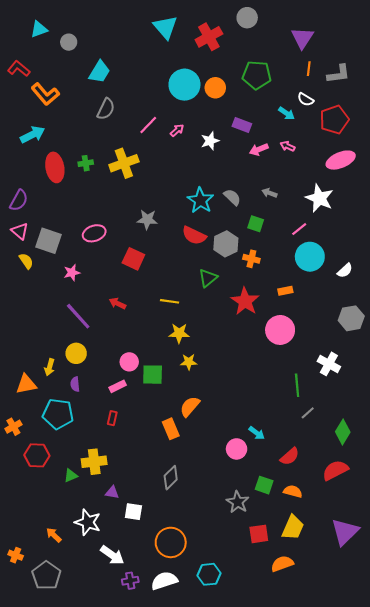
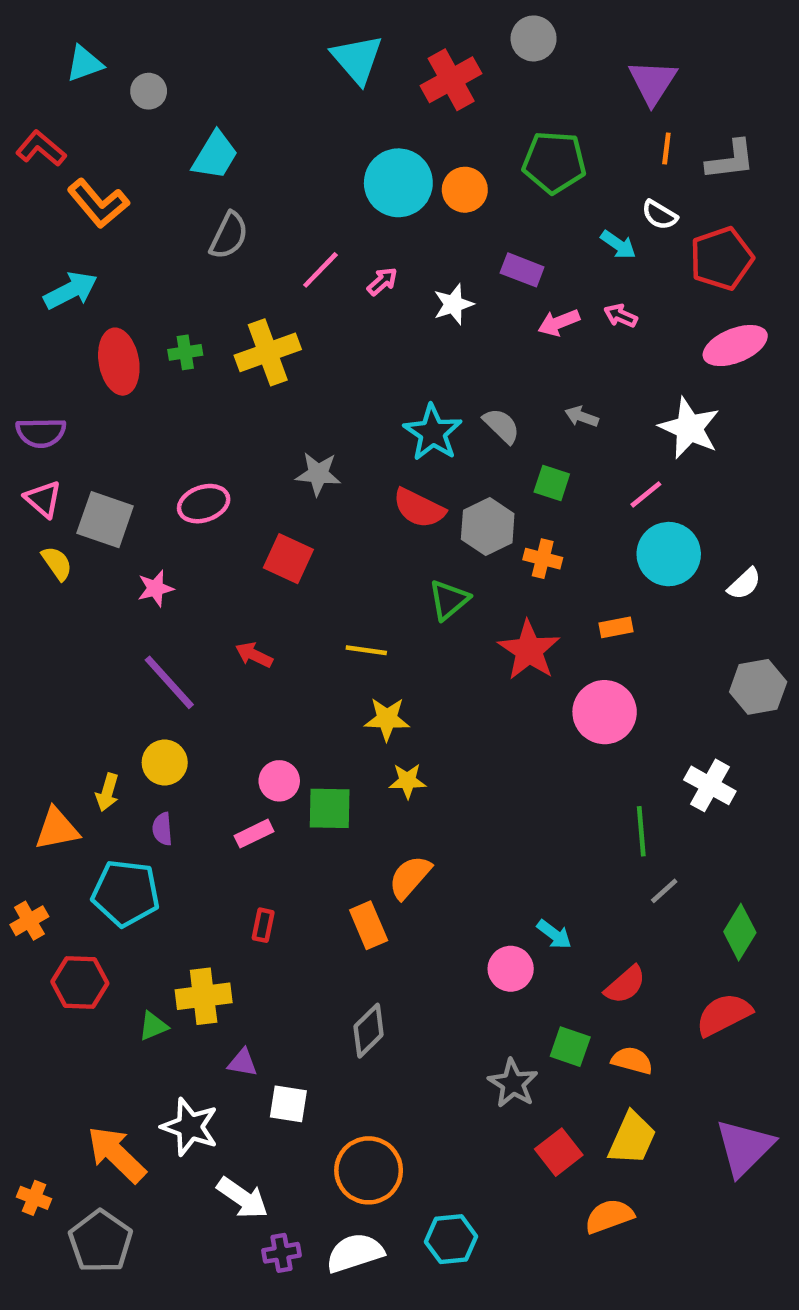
purple semicircle: (19, 200) -> (41, 433), turned 60
red rectangle: (112, 418) -> (263, 925), moved
red square: (259, 534) -> (559, 1152), turned -30
orange arrow: (54, 535) -> (117, 1154), size x1.8

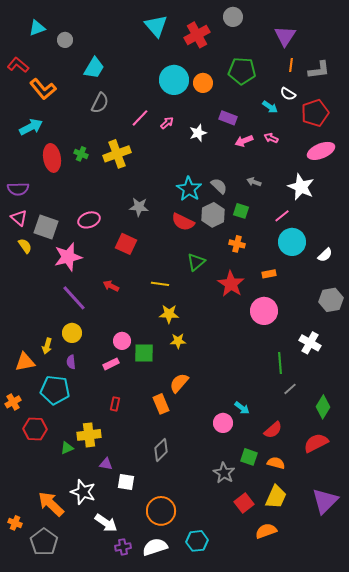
green cross: (185, 352) -> (81, 154), turned 32
gray hexagon: (488, 527) -> (213, 215), moved
pink star: (155, 588) -> (68, 257), size x1.8

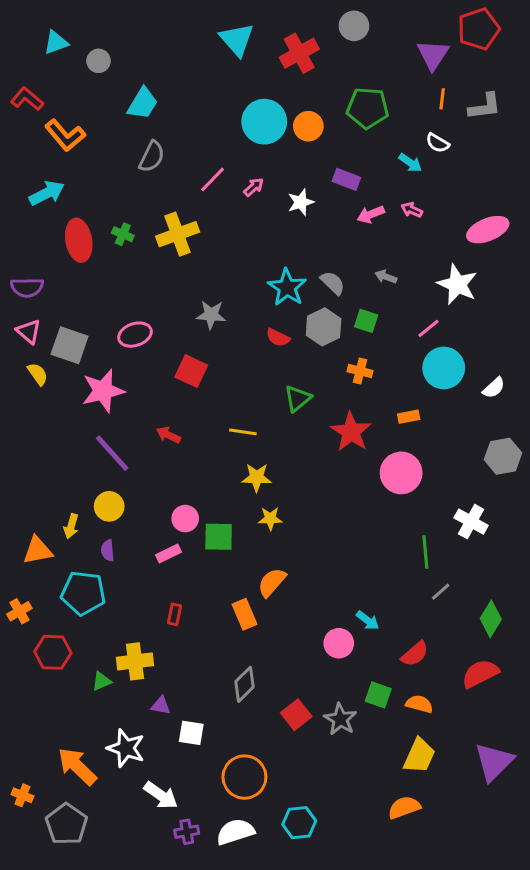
red pentagon: (315, 113) -> (479, 29), moved
red semicircle: (183, 222) -> (278, 338), size x0.7
red square: (244, 503) -> (296, 715), moved

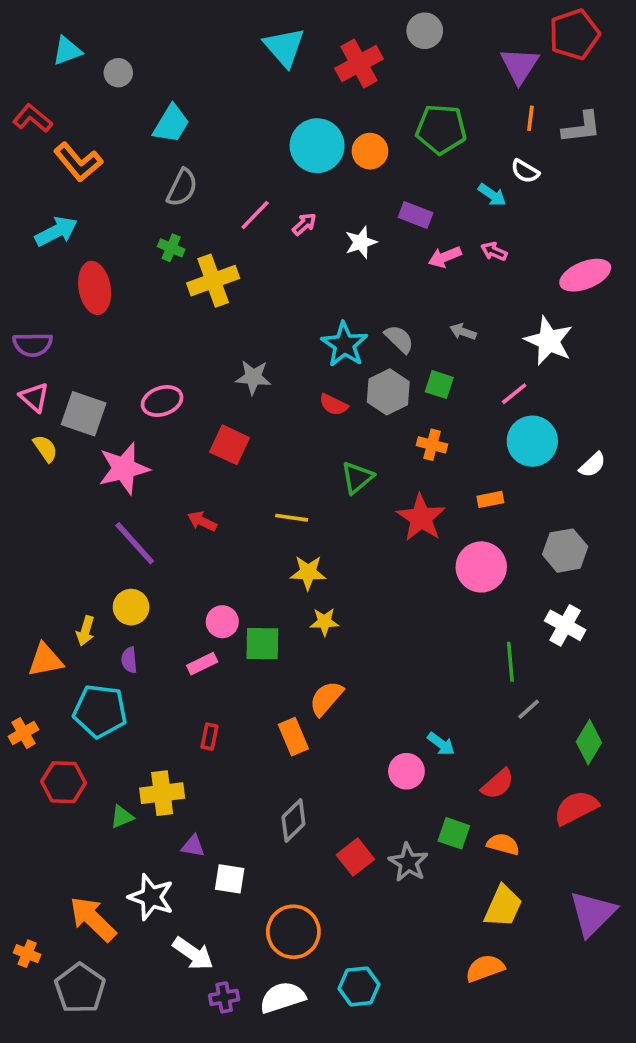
green cross: (123, 234) -> (171, 248), moved
gray hexagon: (503, 456) -> (565, 551), moved

